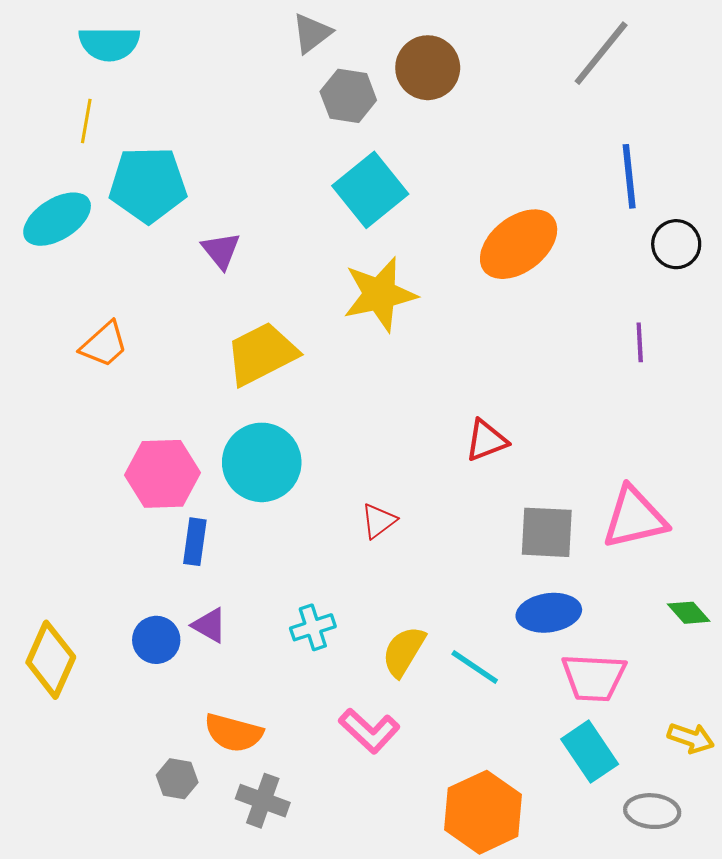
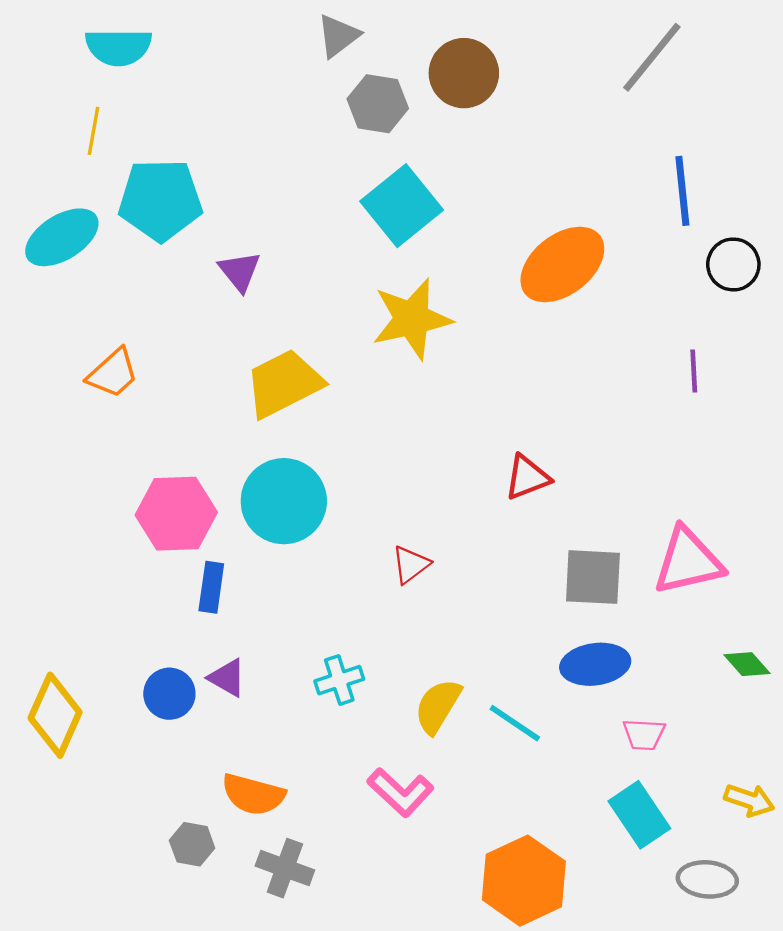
pink trapezoid: (594, 677) -> (644, 734), size x0.6

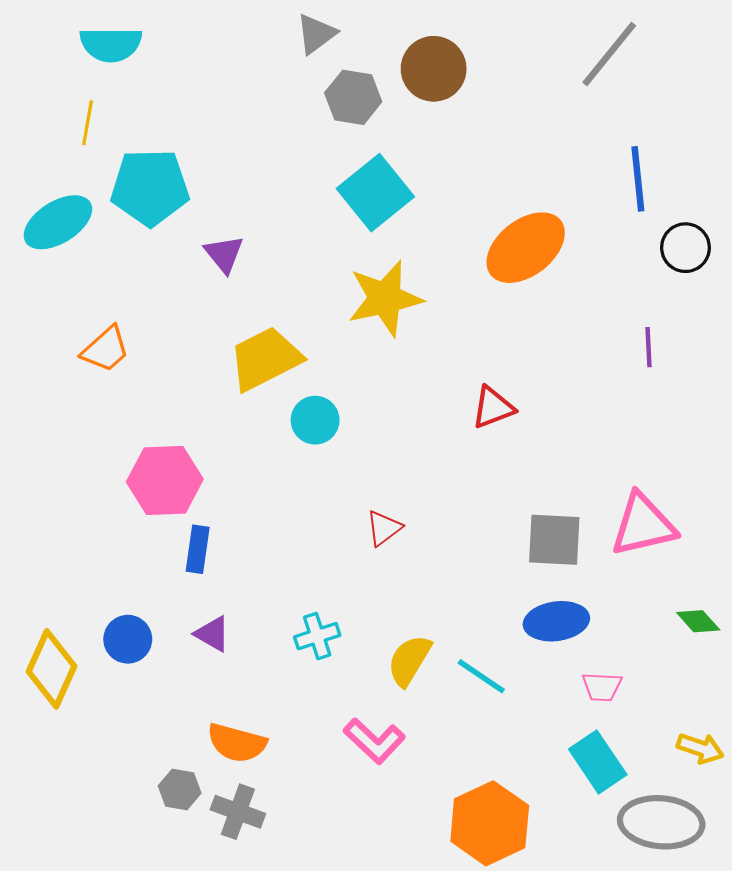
red triangle: (527, 477) -> (493, 407), moved
cyan circle: (284, 501) -> (315, 420), moved, size x0.6
blue circle: (169, 694) -> (128, 639), moved
gray cross: (285, 868) -> (238, 812), moved
gray ellipse: (707, 879) -> (661, 822), size x1.5

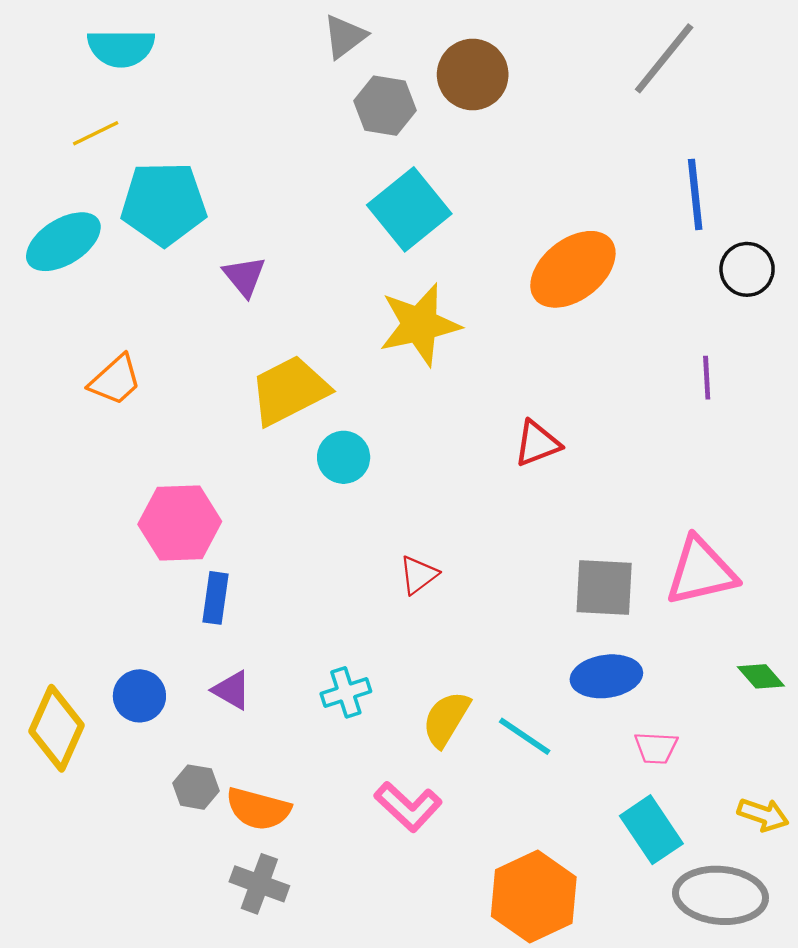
yellow line: (88, 123) -> (96, 133), turned 54
gray hexagon: (180, 789) -> (196, 787), moved

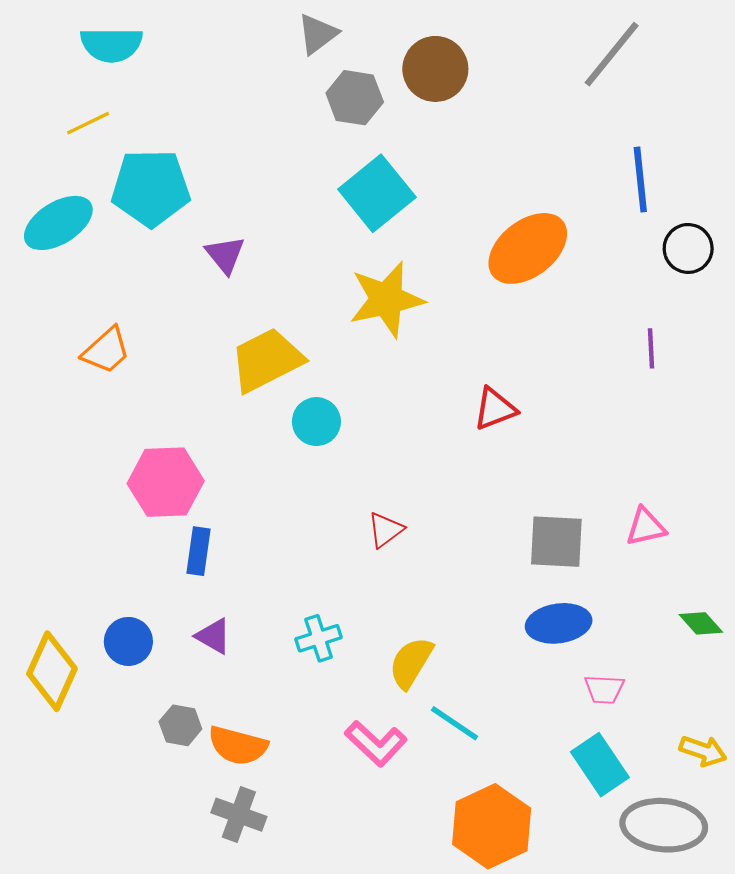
pink triangle: (701, 571) -> (646, 527), size x0.6
cyan line: (525, 736) -> (454, 723), moved

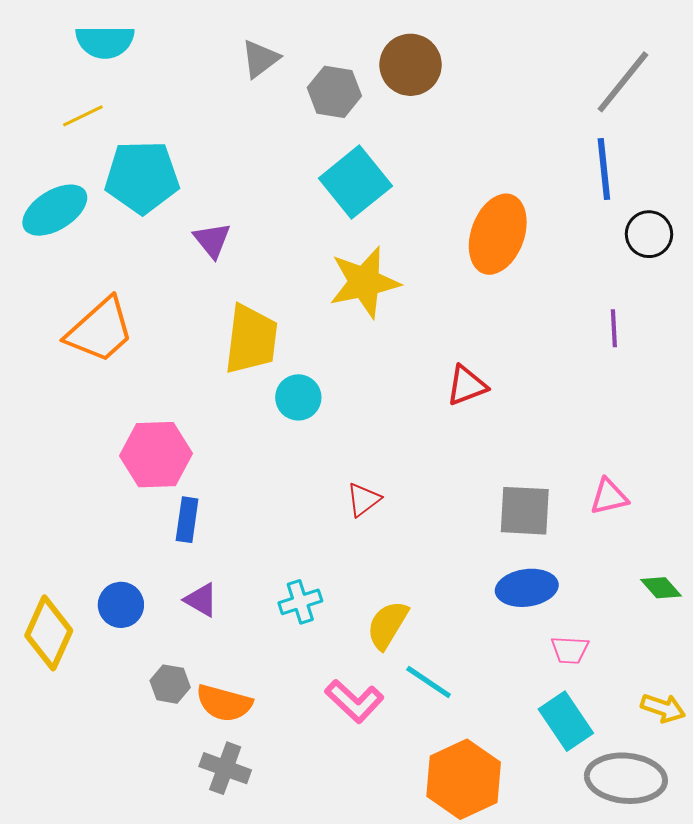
gray triangle: (317, 34) -> (260, 59), moved
gray line: (612, 54) -> (623, 82), moved
orange ellipse: (528, 248) -> (498, 234), turned -32
orange trapezoid: (106, 350) -> (100, 330), size x1.5
yellow trapezoid: (266, 360) -> (251, 339), turned 124

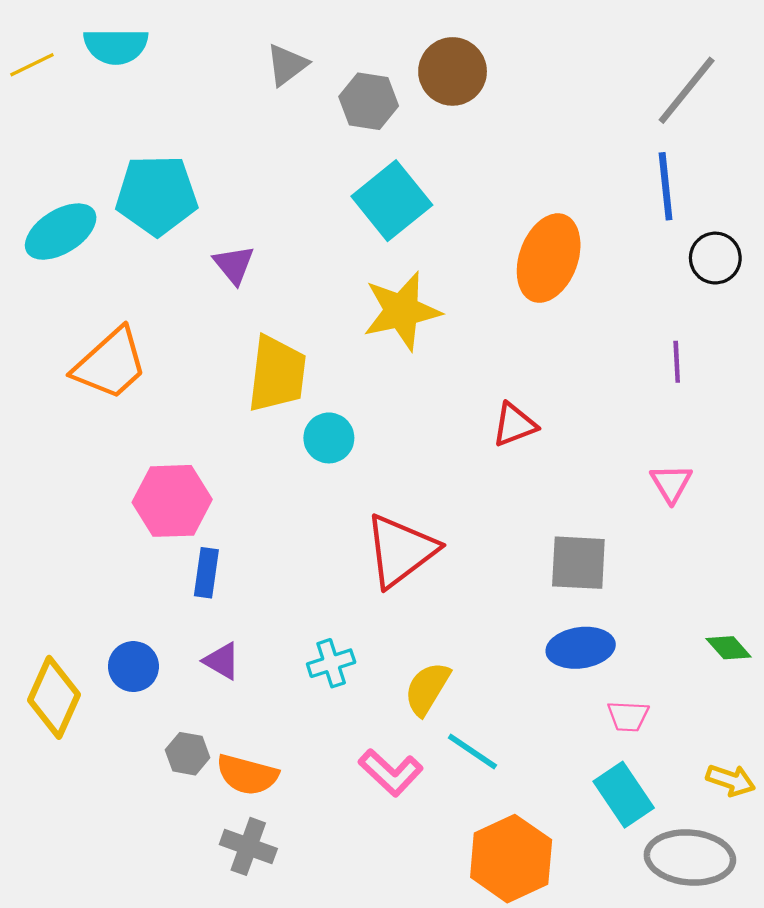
yellow line: (83, 116) -> (32, 65), moved
pink triangle: (609, 497) -> (671, 483), moved, turned -48
red triangle: (363, 500) -> (401, 551), size x2.0

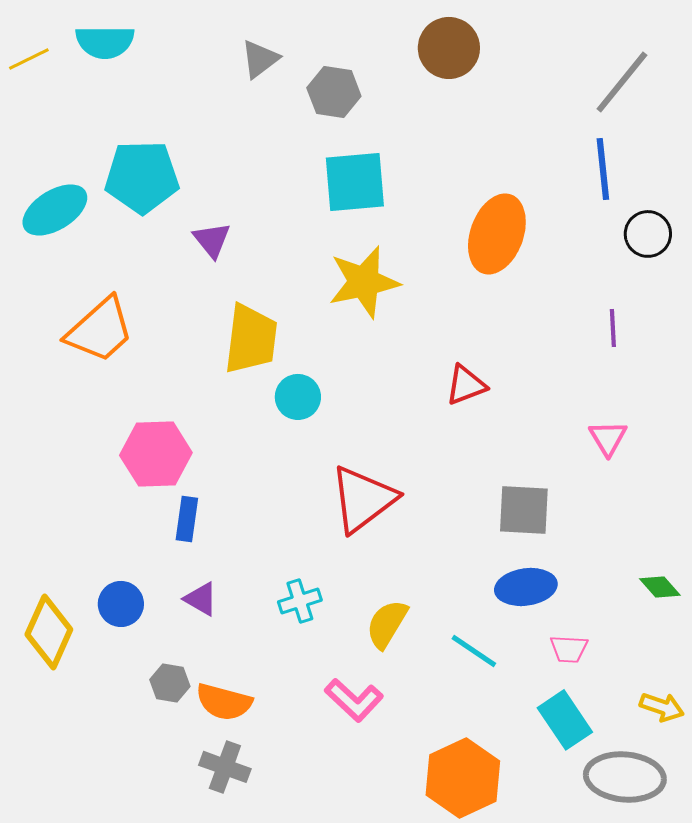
brown circle: (453, 71) -> (449, 48), moved
cyan square: (392, 201) -> (355, 182), turned 34
cyan line: (472, 752) -> (474, 651), moved

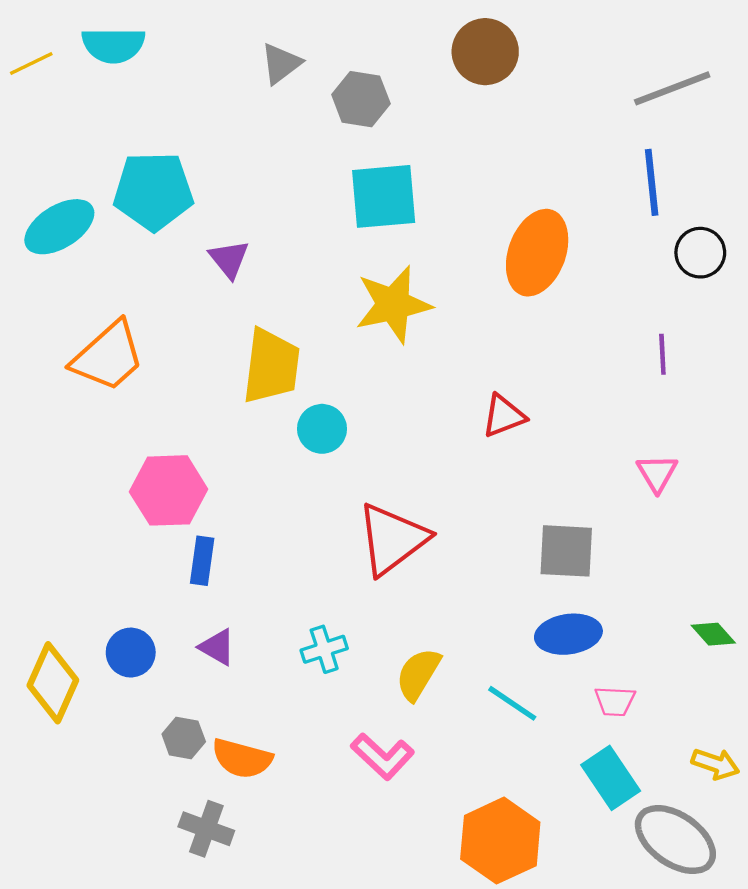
gray line: (622, 82) -> (672, 88), turned 30
gray cross: (225, 767) -> (206, 829), moved
gray ellipse: (625, 777) -> (675, 840), turned 30

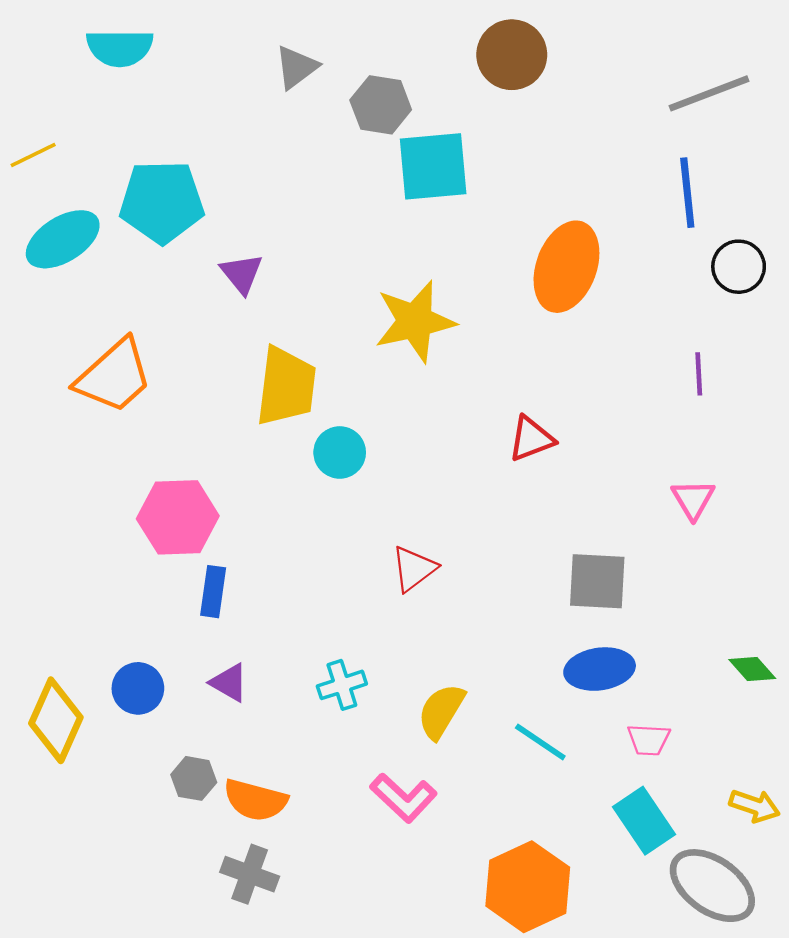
yellow line: (31, 64) -> (33, 155), moved
cyan square: (384, 196) -> (433, 166), moved
red triangle: (392, 539) -> (414, 569), size x0.6
gray cross: (206, 829) -> (250, 874), moved

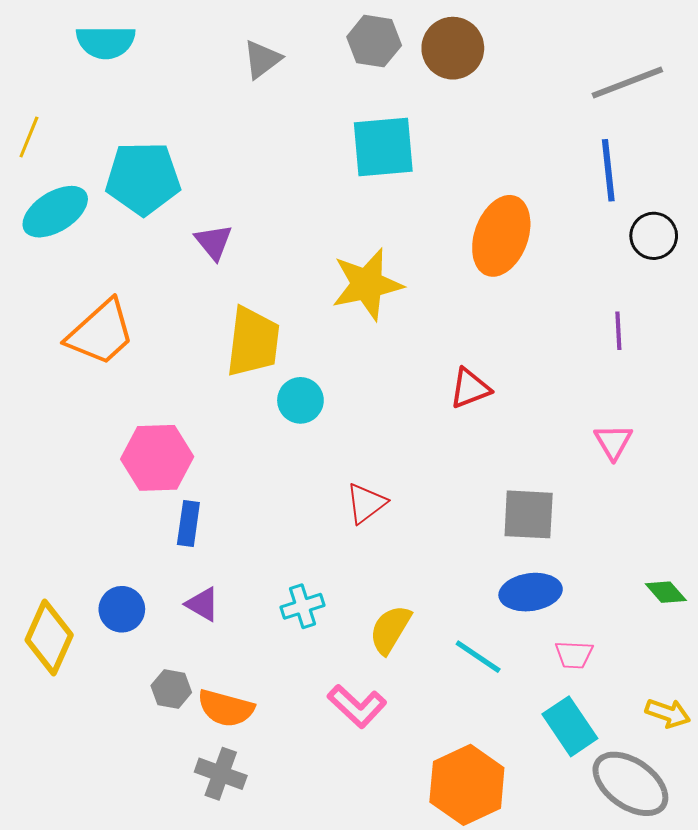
gray hexagon: (381, 105) -> (374, 41), moved
yellow line: (33, 155) -> (29, 137), turned -42

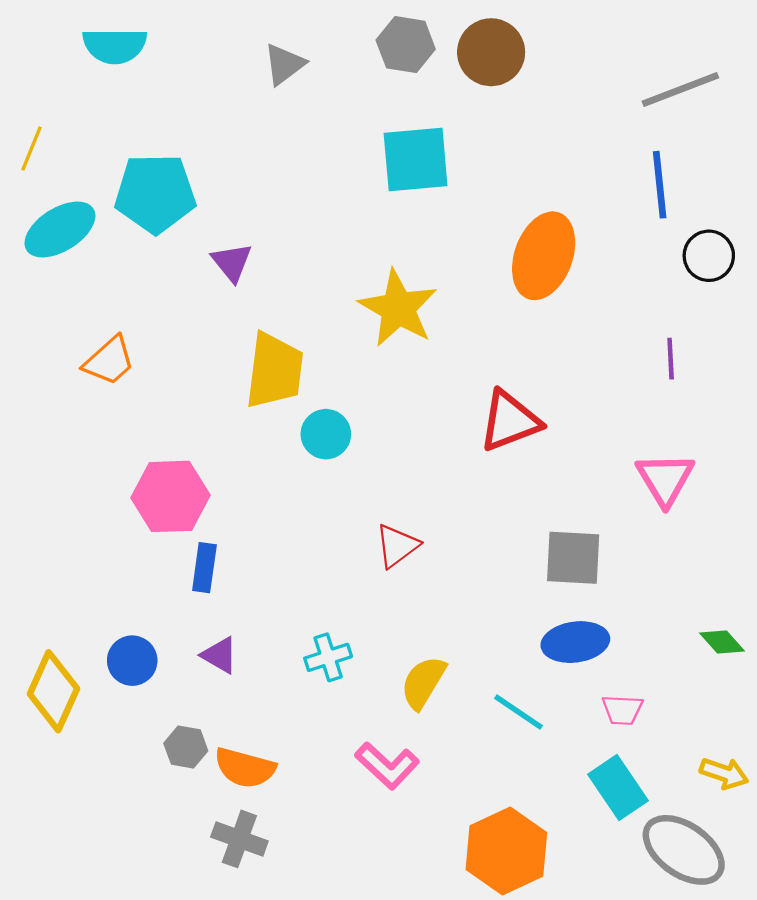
yellow star: (367, 284) -> (398, 308), turned -30
orange trapezoid: (101, 333) -> (109, 361), size x0.7
red triangle: (470, 388) -> (510, 421), size x1.4
pink triangle: (613, 442) -> (665, 479), size x1.4

